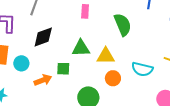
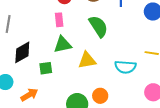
green triangle: (81, 48) -> (63, 45), moved
green square: (63, 69) -> (46, 68), moved
orange circle: (113, 78) -> (100, 96), moved

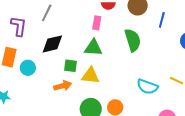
yellow triangle: (87, 60) -> (90, 76), moved
orange arrow: (29, 95) -> (63, 86), moved

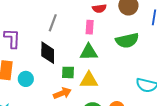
gray line: (47, 13) -> (53, 23), moved
green semicircle: (133, 40) -> (127, 40), turned 100
black diamond: (52, 44) -> (48, 53), turned -70

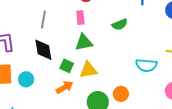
green semicircle: (127, 40) -> (120, 24), size x0.7
green square: (68, 72) -> (67, 66), turned 32

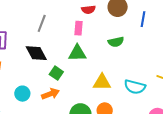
black diamond: (43, 50) -> (36, 53), turned -30
yellow triangle: (88, 70) -> (102, 82), moved
cyan circle: (26, 79) -> (22, 94), moved

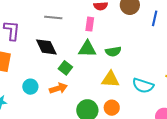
gray line: (42, 23) -> (53, 17), turned 72
green semicircle: (116, 42) -> (113, 51), moved

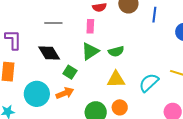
green triangle: (87, 49) -> (90, 51), turned -30
cyan semicircle: (143, 86) -> (149, 83), turned 125
cyan circle: (30, 87) -> (37, 94), size x1.6

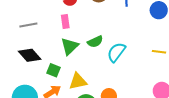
yellow triangle: (116, 79) -> (78, 81), moved
cyan semicircle: (149, 83) -> (116, 52), moved

